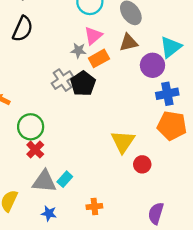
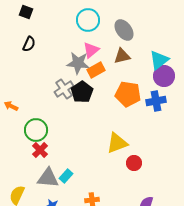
black semicircle: (23, 29) -> (29, 44), size x0.7
gray star: (78, 50) -> (78, 63), size x1.6
purple circle: (152, 65) -> (164, 76), moved
orange pentagon: (172, 126) -> (128, 94), moved
yellow triangle: (123, 142) -> (117, 143), turned 35

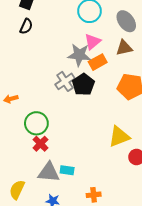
black semicircle: (29, 44) -> (26, 26), moved
orange arrow: (11, 106) -> (11, 99), turned -40
cyan rectangle: (66, 176) -> (67, 170), turned 56

